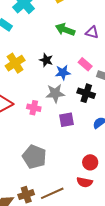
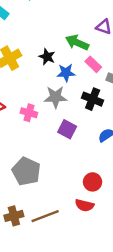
green arrow: (65, 30) -> (77, 42), moved
purple square: (66, 120) -> (67, 129), turned 35

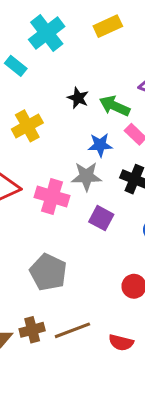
black star: (47, 57) -> (78, 98), moved
pink cross: (29, 113) -> (52, 197), size x1.5
red semicircle: (84, 205) -> (121, 343), moved

